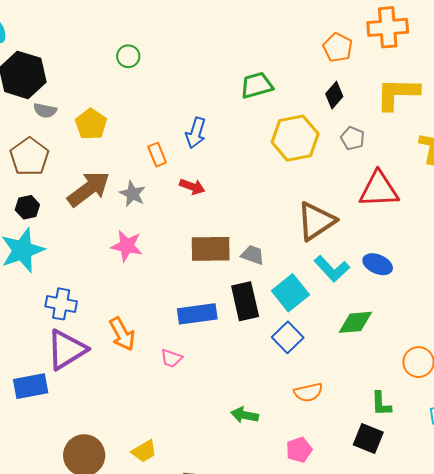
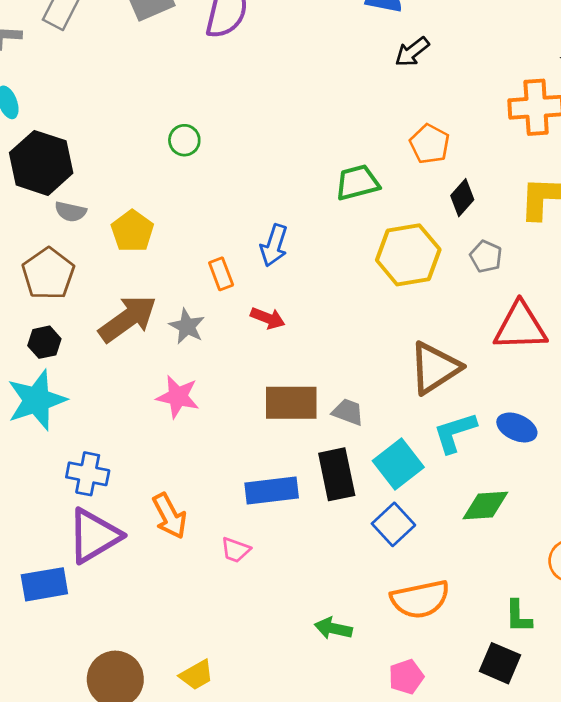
orange pentagon: (338, 47) -> (430, 144), moved
cyan L-shape: (332, 269) -> (455, 432), turned 114
orange semicircle: (308, 392) -> (420, 599), size x1.5

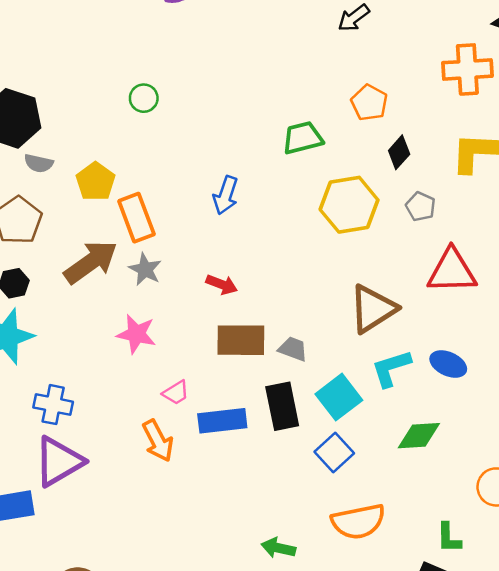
orange rectangle: (221, 274) -> (136, 218), moved, size x1.6
red arrow: (268, 318) -> (222, 285), moved
orange arrow: (169, 516) -> (158, 441), moved
pink trapezoid: (236, 550) -> (176, 393), moved, turned -52

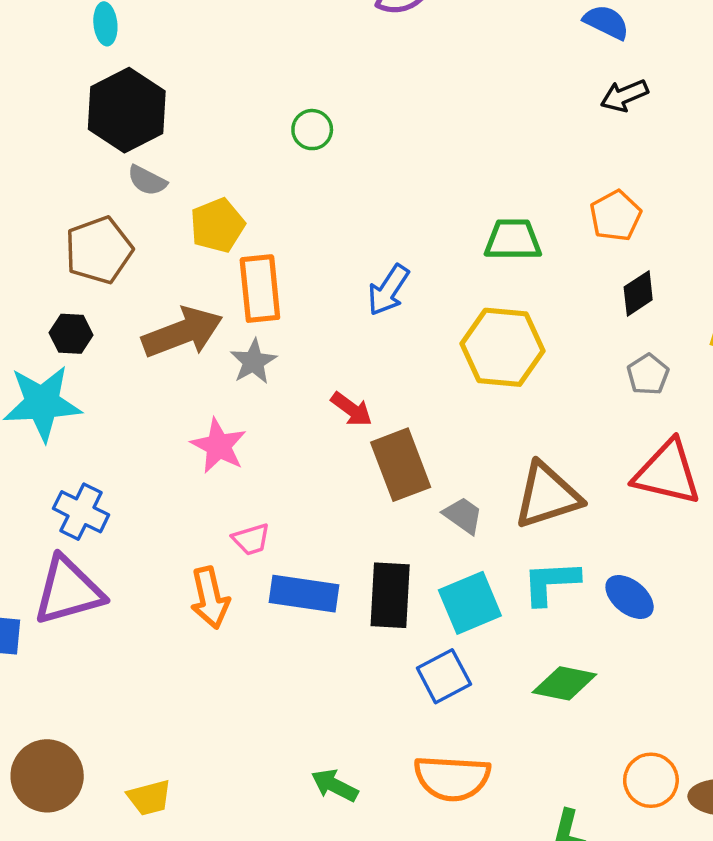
yellow hexagon: (349, 205) -> (503, 347), moved
brown rectangle: (241, 340) -> (401, 465), moved, turned 54
gray trapezoid: (293, 349) -> (463, 515), moved

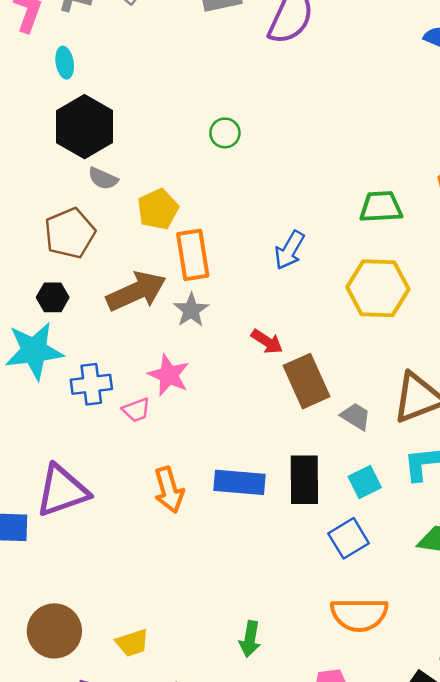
blue cross: (81, 512) -> (91, 384), moved, turned -30
pink trapezoid: (251, 539) -> (136, 410), moved
cyan square: (470, 603) -> (365, 482), size x0.7
green arrow: (335, 785) -> (250, 639), moved, turned -104

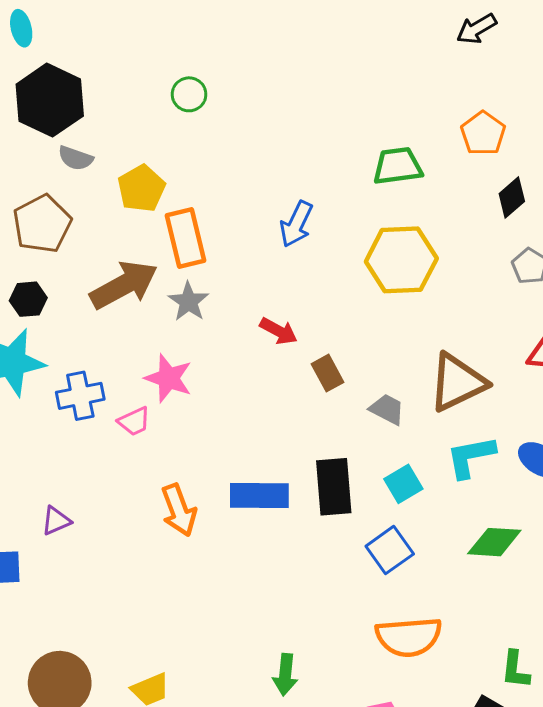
green circle: (225, 133) -> (189, 94), moved
brown rectangle: (306, 381) -> (327, 373), size x0.6
purple triangle: (62, 491) -> (56, 521), size x0.5

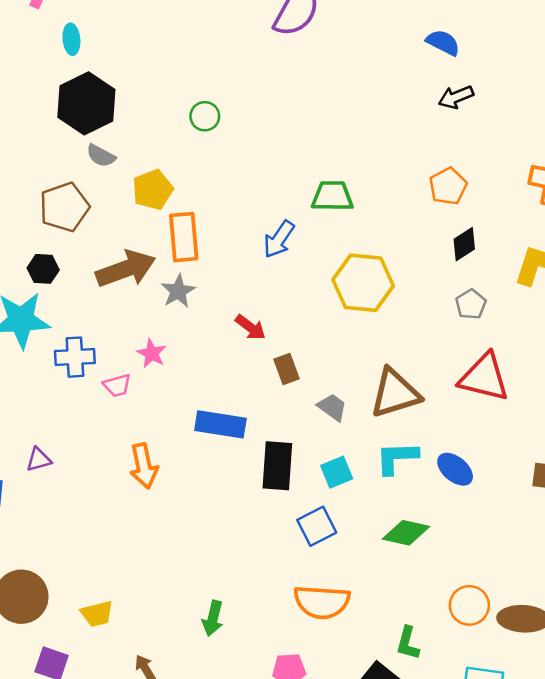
green trapezoid: (398, 166) -> (332, 196), moved
pink star: (168, 378) -> (152, 353), size x0.7
blue rectangle: (259, 495) -> (220, 424), moved

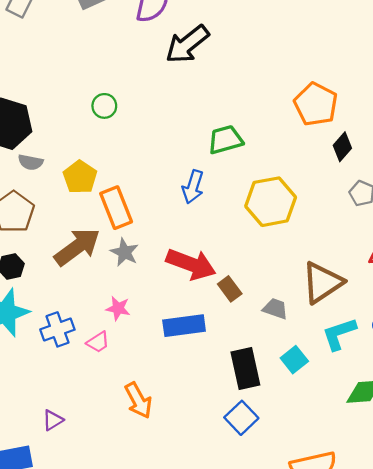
black arrow: (456, 97) -> (187, 44), moved, size x1.6
orange pentagon: (448, 186) -> (316, 104), size x1.4
red arrow: (250, 327) -> (191, 264), size x1.8
blue rectangle: (220, 424) -> (184, 326), moved
blue square: (317, 526) -> (241, 418), moved

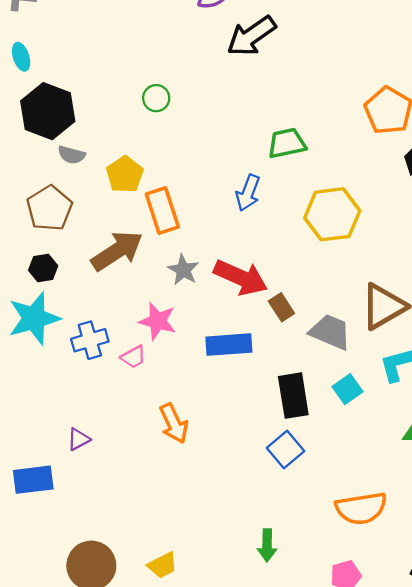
gray star: (125, 252) -> (183, 270), moved
pink star: (118, 308) -> (158, 321), size x1.4
gray trapezoid: (275, 309) -> (330, 332), size x1.5

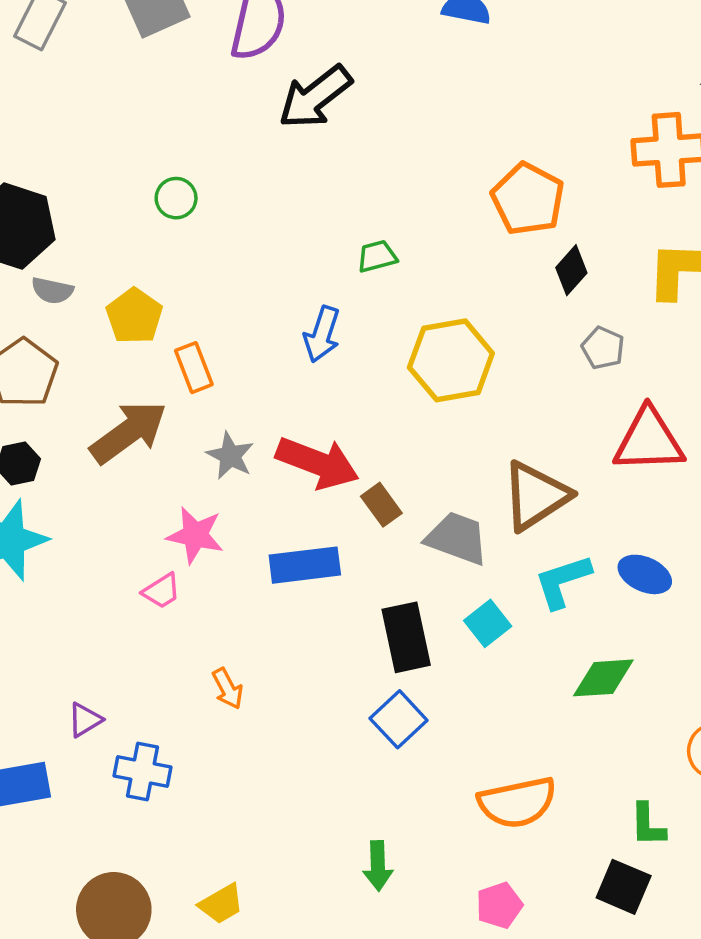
green trapezoid: (287, 143) -> (377, 256), size x0.7
orange rectangle: (162, 210) -> (194, 368), size x0.7
blue cross: (90, 340) -> (143, 771), moved, turned 30
orange arrow: (174, 423) -> (228, 689), size x0.7

